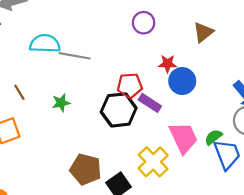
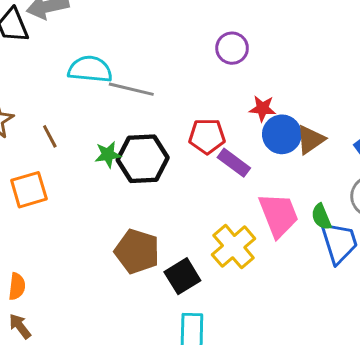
brown triangle: (203, 32) -> (310, 140), moved
black hexagon: (119, 110) -> (143, 159), moved
green semicircle: (213, 137) -> (321, 217), turned -78

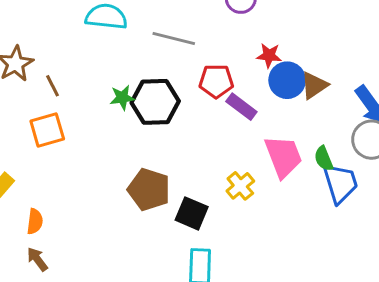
gray line: (131, 89) -> (174, 38), moved
brown line: (50, 136) -> (52, 86), moved
yellow cross: (234, 247) -> (240, 186), size x0.7
black square: (182, 276) -> (192, 213), turned -36

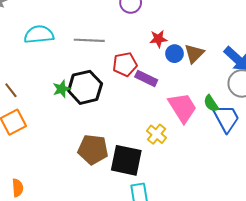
blue circle: (287, 80) -> (175, 54), size x0.7
black square: (192, 213) -> (126, 160), size x1.4

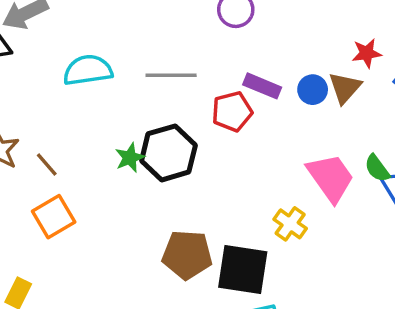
red star: (158, 39) -> (367, 53), moved
purple rectangle: (146, 78) -> (262, 86), moved

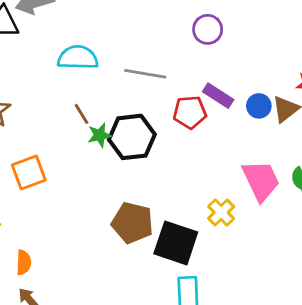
brown line: (47, 165) -> (81, 114), moved

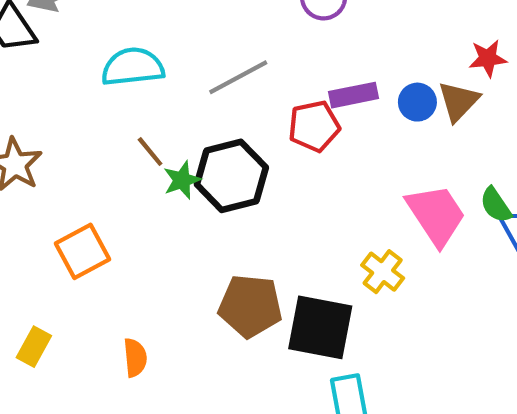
gray line: (145, 74) -> (238, 77), turned -30
purple rectangle: (218, 96) -> (354, 95), turned -36
orange semicircle: (24, 262) -> (135, 358), moved

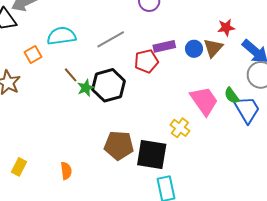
orange square: (82, 251) -> (33, 54), moved, size x0.7

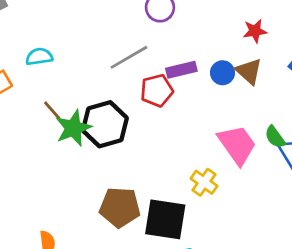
red star: (226, 28) -> (255, 31), moved
cyan semicircle: (61, 36) -> (39, 57), size x0.7
gray line: (111, 39) -> (129, 57), moved
brown triangle: (213, 48) -> (249, 71), turned -30
green star: (86, 88) -> (73, 128), size x1.5

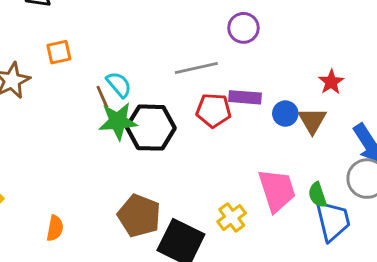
red star: (255, 31) -> (331, 82), turned 30
cyan semicircle: (39, 57) -> (119, 85), moved, turned 40

